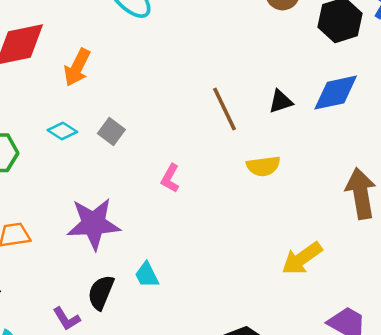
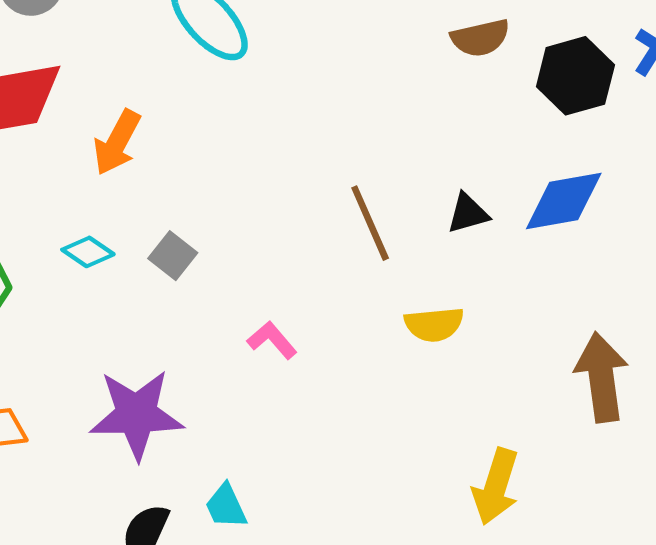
pink L-shape: (170, 178) -> (272, 340), turned 108
yellow arrow: (302, 258) -> (496, 487), turned -39

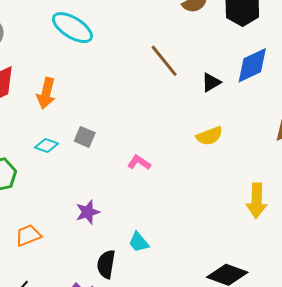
brown line: (370, 223) -> (164, 61), moved
purple star: (136, 414) -> (88, 212), size x0.6

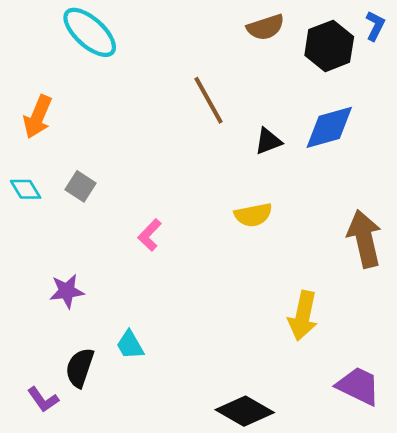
cyan diamond: (46, 146) -> (26, 189), turned 30
pink L-shape: (139, 163) -> (150, 235), turned -90

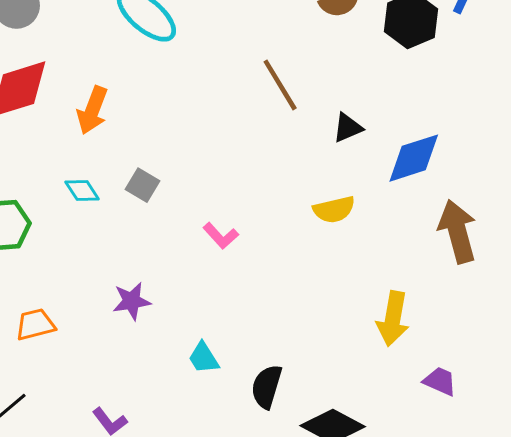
blue diamond: (329, 127) -> (414, 158), moved
pink L-shape: (150, 235) -> (221, 236), turned -84
black semicircle: (80, 368) -> (267, 387), moved
purple trapezoid: (358, 386) -> (440, 381), moved, size x0.7

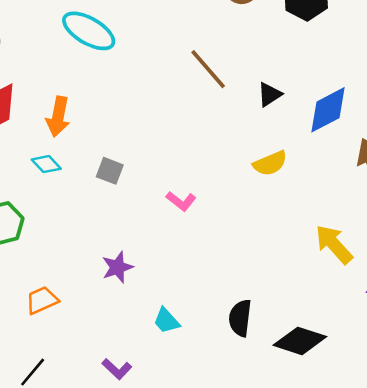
cyan diamond: (82, 191) -> (46, 164), moved
yellow arrow: (393, 319) -> (334, 244), turned 138
cyan trapezoid: (204, 358) -> (166, 321), moved

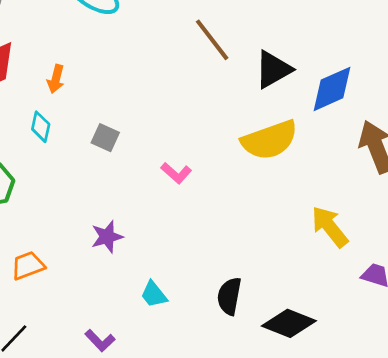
black triangle: (270, 94) -> (273, 70), size x1.5
orange arrow: (58, 117) -> (56, 79), size x0.7
yellow semicircle: (270, 163) -> (270, 140), size x1.6
cyan diamond: (46, 164) -> (41, 127), turned 52

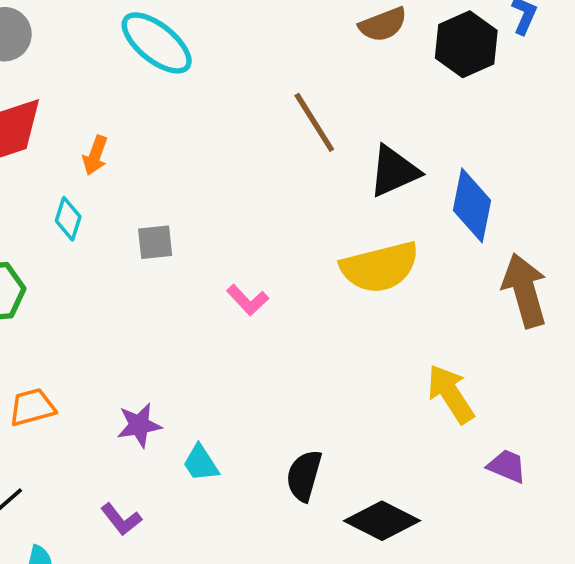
blue diamond: (332, 89) -> (472, 205), turned -60
gray square: (105, 138) -> (155, 242), turned -36
purple star: (107, 237) -> (139, 425), moved

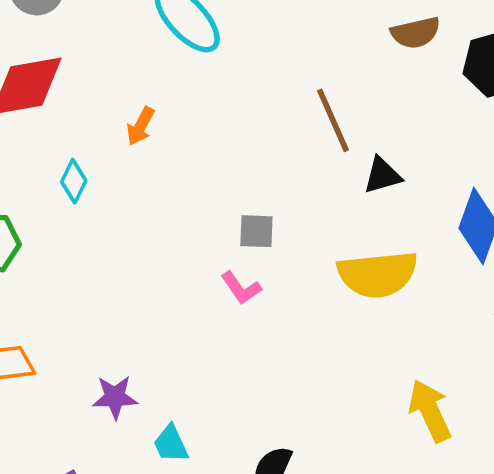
orange arrow: (95, 155) -> (141, 126), moved
black triangle: (394, 171) -> (382, 175), moved, size x0.7
gray square: (155, 242) -> (256, 231), moved

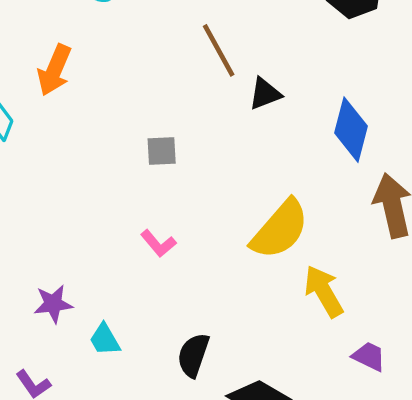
orange arrow: (141, 126) -> (54, 70), size x1.5
yellow semicircle: (378, 274) -> (280, 229), moved, turned -38
pink L-shape: (241, 288) -> (158, 243), moved

